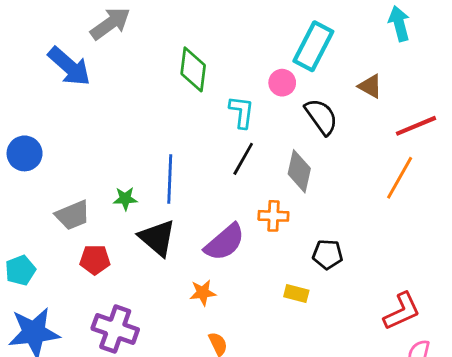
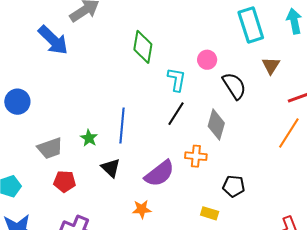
cyan rectangle: (313, 46) -> (251, 25), moved, turned -48
brown triangle: (370, 86) -> (271, 66), turned 30
green star: (125, 199) -> (89, 138), turned 30
black triangle: (157, 238) -> (111, 168), size x0.7

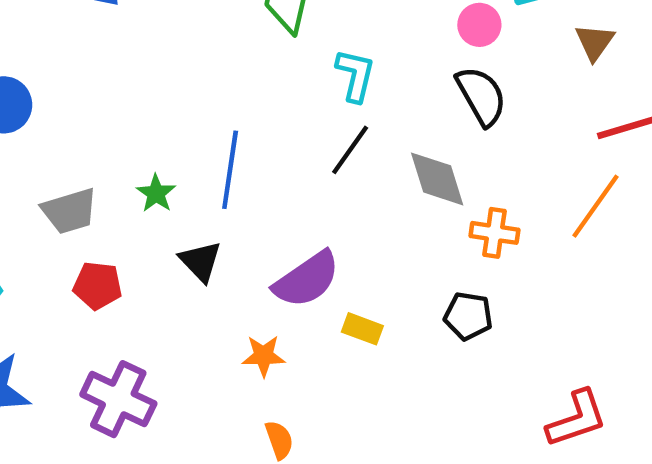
pink circle: (207, 60) -> (479, 25), moved
brown triangle: (271, 66) -> (595, 42), moved
gray diamond: (216, 125) -> (437, 179), turned -36
orange cross: (196, 156) -> (494, 233), moved
yellow rectangle: (210, 213) -> (362, 329), moved

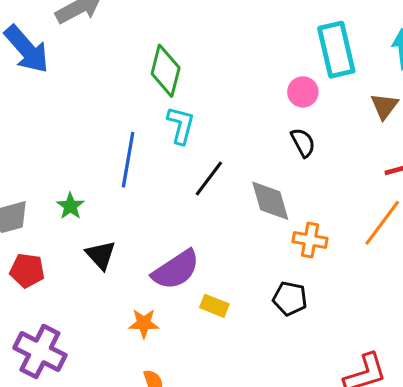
cyan L-shape: (355, 75) -> (181, 125), moved
black semicircle: (481, 96) -> (303, 143), size x0.7
blue line: (230, 170) -> (128, 160), moved

